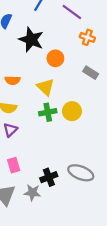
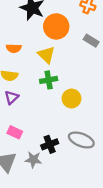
orange circle: (55, 58) -> (56, 26), size x1.5
yellow circle: (72, 111) -> (72, 98), moved
pink rectangle: (14, 165) -> (15, 132), turned -48

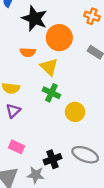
orange semicircle: (14, 48) -> (28, 52), moved
green cross: (49, 80) -> (51, 93), turned 35

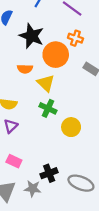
orange cross: (92, 16) -> (75, 38), moved
gray ellipse: (85, 155) -> (81, 183), moved

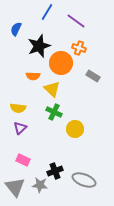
black star: (32, 36) -> (39, 46), turned 30

